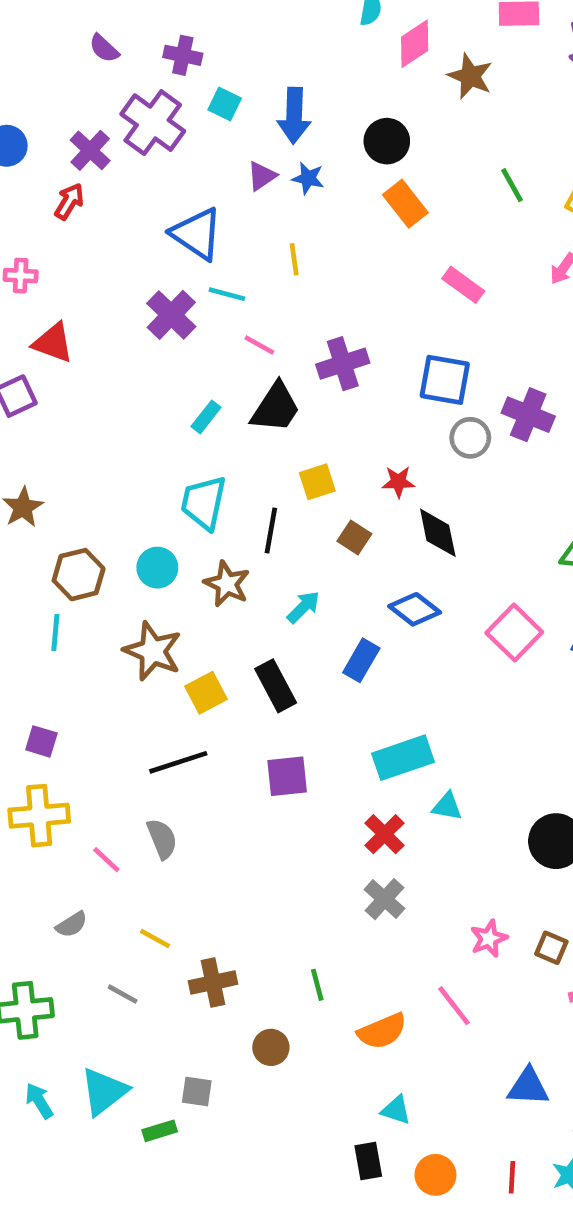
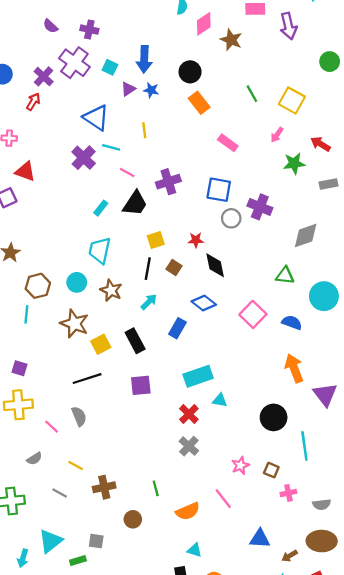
cyan square: (225, 104) -> (110, 67), moved
black line: (271, 531) -> (148, 269), moved
cyan arrow: (39, 1101) -> (23, 558), moved, turned -132

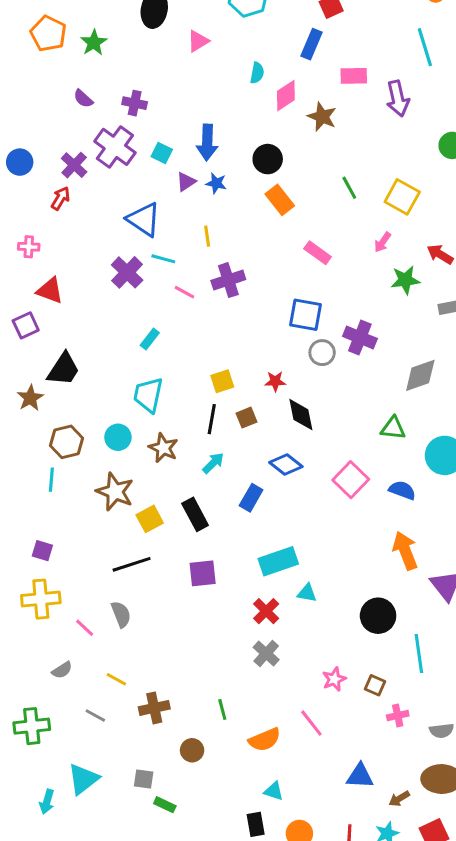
purple cross: (168, 182) -> (228, 280), moved
black trapezoid: (135, 203) -> (64, 369), moved
brown square: (174, 268) -> (246, 418), turned 35
green rectangle: (78, 560) -> (165, 805), moved, turned 42

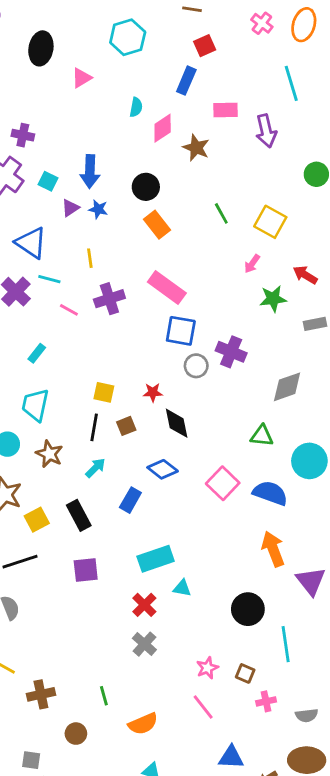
pink rectangle: (318, 253) -> (167, 288), moved, size x1.5
yellow square: (222, 381) -> (104, 392), turned 30
blue semicircle: (402, 490) -> (270, 493), size x1.4
pink line: (311, 723) -> (203, 707), moved

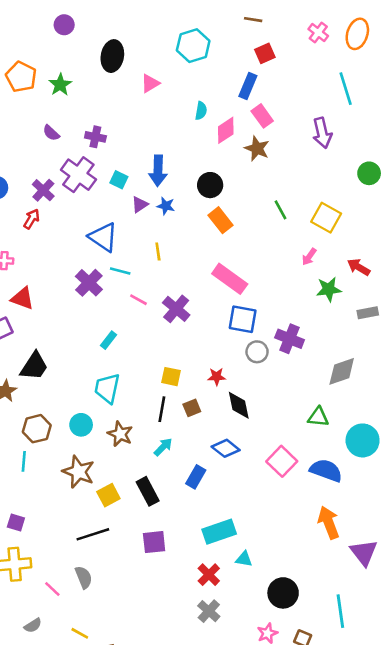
pink rectangle: (226, 110) -> (262, 116), moved, turned 55
purple cross: (109, 299) -> (176, 309), moved, turned -32
black circle: (248, 609) -> (283, 593), moved

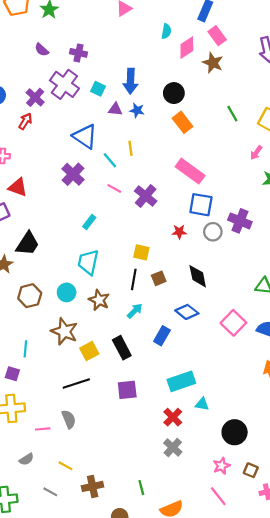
purple triangle: (140, 205) -> (115, 109), turned 40
cyan line: (120, 271) -> (110, 160), moved, turned 35
red star: (217, 377) -> (179, 232), moved
cyan line: (24, 461) -> (25, 349), moved
pink line: (52, 589) -> (43, 429), turned -48

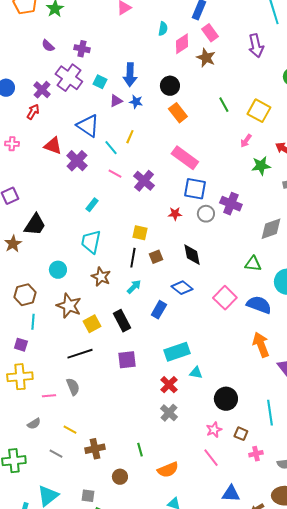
purple triangle: (115, 109) -> (116, 101), turned -32
yellow line: (130, 148) -> (130, 137), turned 32
red triangle: (18, 187) -> (53, 146), moved
cyan circle: (67, 292) -> (58, 270), moved
brown hexagon: (30, 296) -> (25, 295), moved

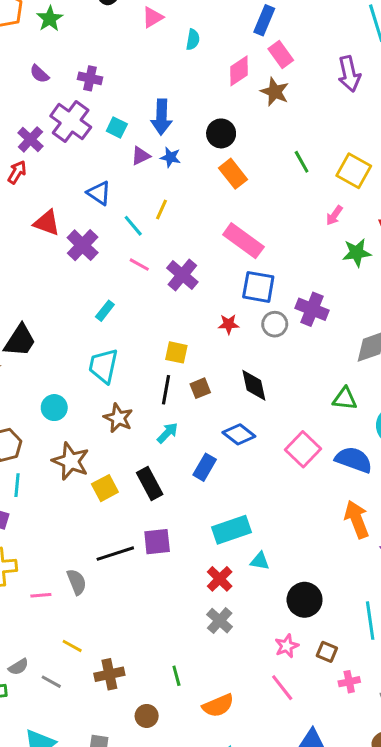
cyan semicircle: (163, 29) -> (193, 40), moved
blue triangle: (88, 126) -> (99, 193), size x0.7
black line: (80, 354) -> (115, 554), moved
gray semicircle: (34, 424) -> (18, 667), moved

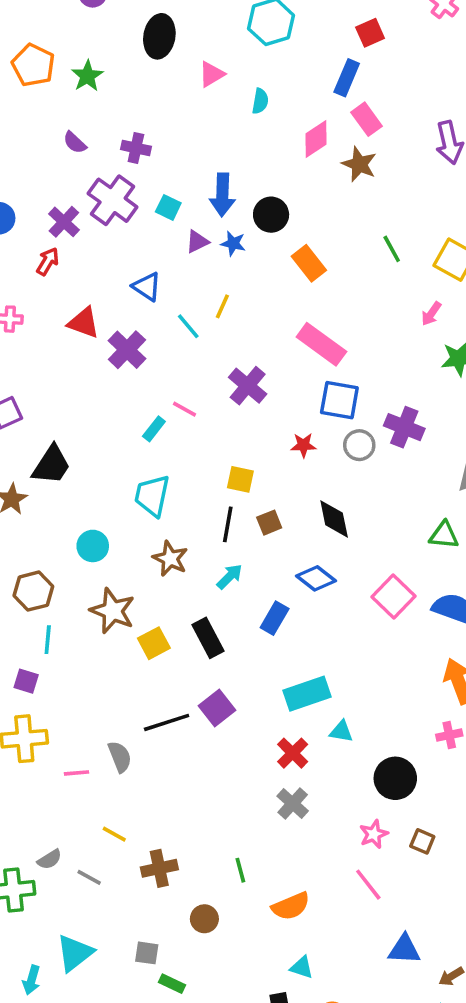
black circle: (221, 133) -> (271, 215), moved
pink line: (139, 265) -> (185, 409), moved
purple square: (157, 542) -> (217, 708), turned -32
pink cross: (349, 682) -> (449, 735), moved

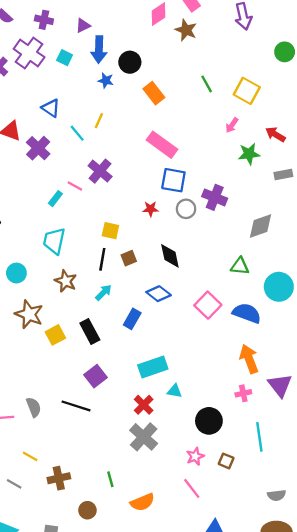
purple triangle: (197, 242) -> (83, 26), moved
purple cross: (248, 386) -> (100, 171), moved
black line: (167, 722) -> (76, 406), moved, turned 36
gray cross: (293, 804) -> (144, 437), size x1.4

